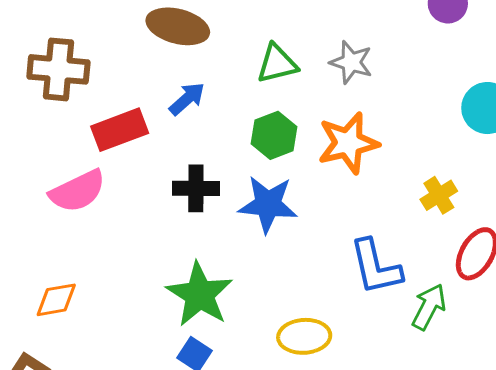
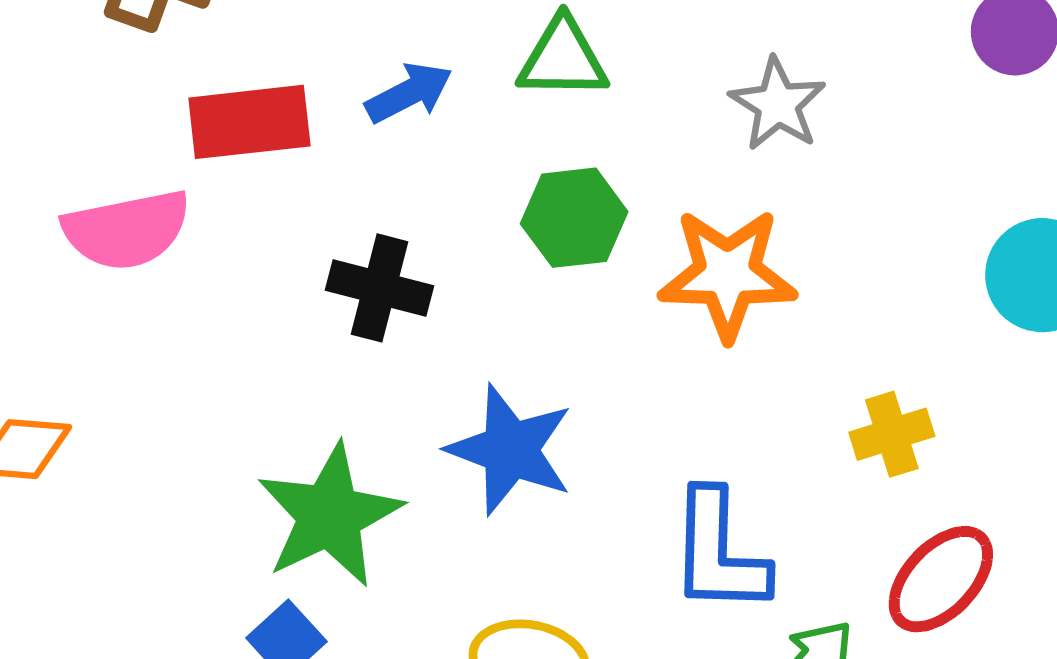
green triangle: (277, 64) -> (563, 58), moved
blue star: (268, 204) -> (510, 450), moved

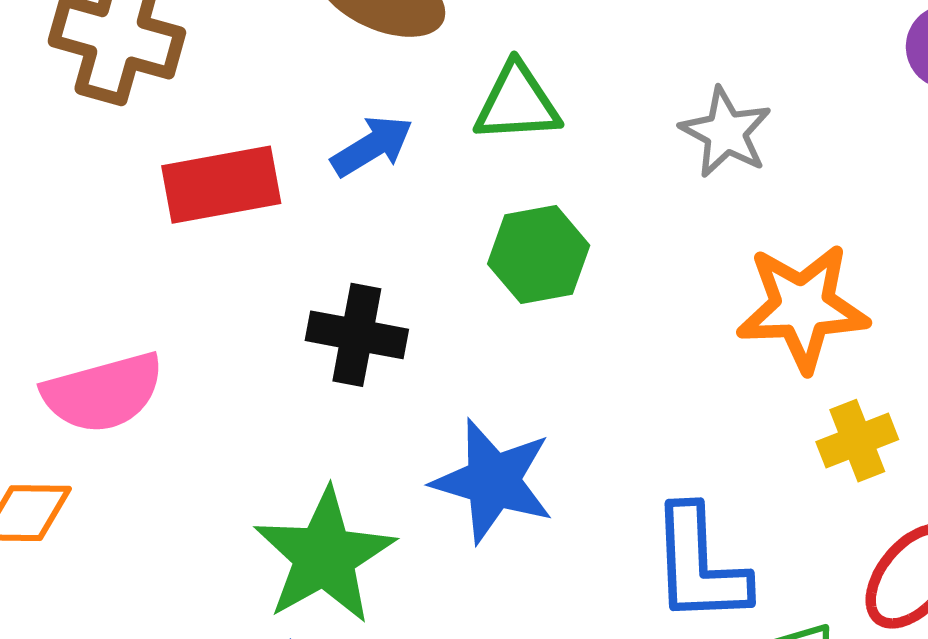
pink semicircle: (127, 230) -> (103, 393), moved
orange star: (728, 274) -> (802, 307), moved

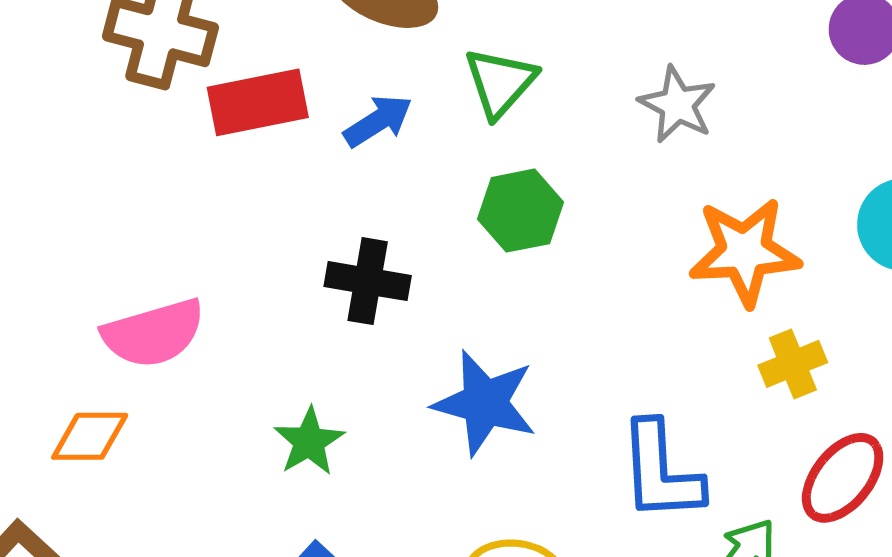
green triangle: (517, 103) -> (500, 82), turned -44
red rectangle: (221, 185) -> (258, 102), moved
green star: (324, 556) -> (309, 442), moved, size x0.6

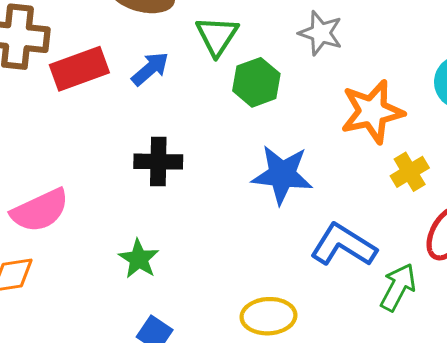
green hexagon: (520, 211) -> (256, 82), moved
blue star: (485, 403) -> (282, 175), moved
blue L-shape: (661, 471) -> (343, 245), turned 134

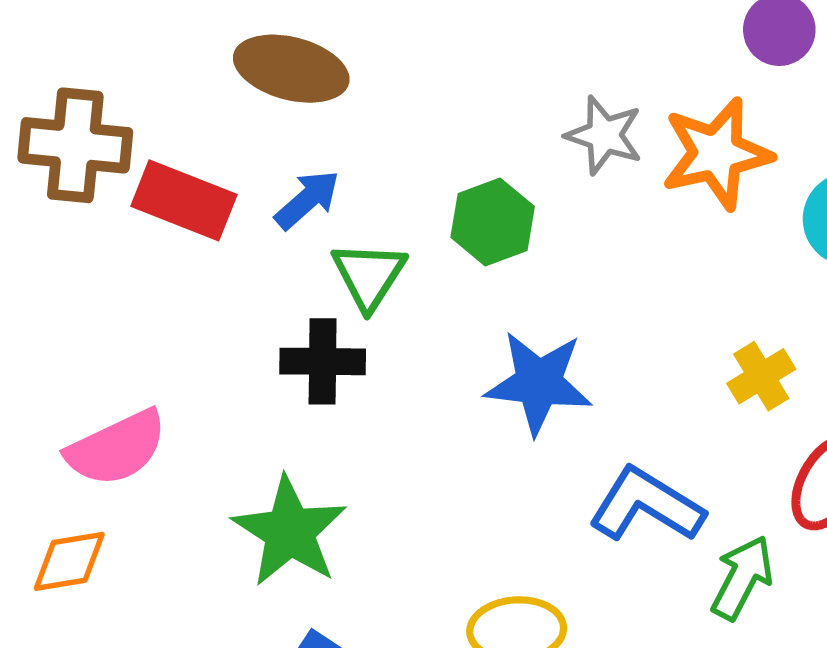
green triangle: (217, 36) -> (369, 275), moved
red rectangle: (79, 69) -> (184, 200), turned 42
orange star: (372, 112) -> (717, 154), moved
green star: (139, 259) -> (290, 532), size x1.6

